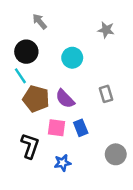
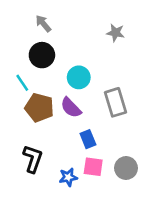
black circle: (26, 52) -> (42, 55), moved
cyan circle: (72, 58) -> (79, 77), moved
gray rectangle: (106, 94) -> (115, 102), size x1.5
pink square: (57, 128) -> (93, 167), moved

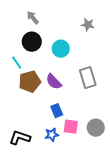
cyan circle: (79, 77) -> (61, 49), moved
brown pentagon: (39, 108) -> (30, 82), turned -30
blue rectangle: (88, 139) -> (57, 111), moved
black L-shape: (33, 159) -> (20, 138), moved, turned -90

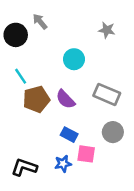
black circle: (32, 42) -> (16, 35), moved
gray rectangle: (88, 78) -> (107, 94), turned -50
blue rectangle: (57, 111) -> (69, 135), turned -40
gray circle: (96, 128) -> (113, 132), moved

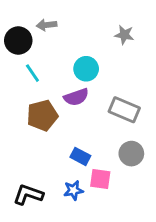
gray arrow: (40, 22) -> (47, 25), turned -56
cyan line: (21, 76) -> (32, 73), moved
purple semicircle: (65, 99) -> (76, 97), moved, turned -65

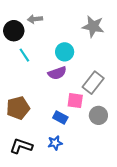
gray star: (124, 35) -> (93, 26), size x1.5
gray rectangle: (124, 110) -> (93, 83), turned -75
brown pentagon: (42, 115) -> (18, 108), moved
pink square: (100, 179) -> (75, 101), moved

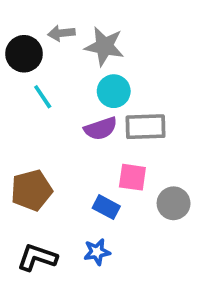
gray star: (93, 26) -> (104, 46), moved
gray rectangle: (93, 83) -> (146, 127), moved, turned 50

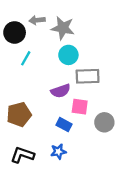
cyan line: (43, 97) -> (26, 58), turned 64
purple semicircle: (101, 129) -> (61, 91), moved

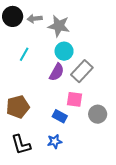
black circle: (15, 32) -> (13, 16), moved
gray rectangle: (88, 76) -> (82, 71), turned -45
purple semicircle: (61, 91) -> (57, 72), moved, turned -42
black L-shape: (22, 155) -> (21, 145), turned -125

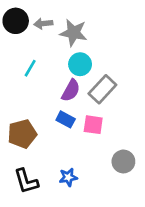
gray circle: (98, 114) -> (123, 161), moved
blue rectangle: (60, 116) -> (66, 119), moved

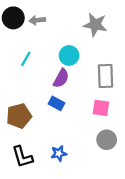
gray star: (73, 33) -> (95, 25), moved
gray rectangle: (102, 89) -> (105, 76), moved, turned -45
pink square: (93, 125) -> (101, 108), moved

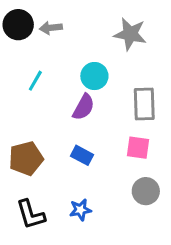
blue rectangle: (57, 103) -> (82, 155), moved

